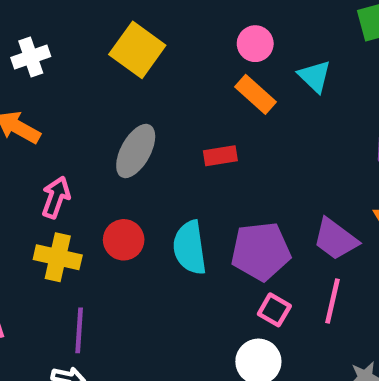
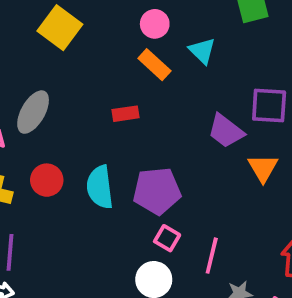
gray ellipse: (136, 151) -> (33, 112), moved
purple trapezoid: (335, 239) -> (226, 131), moved
pink line: (333, 301) -> (212, 256), moved

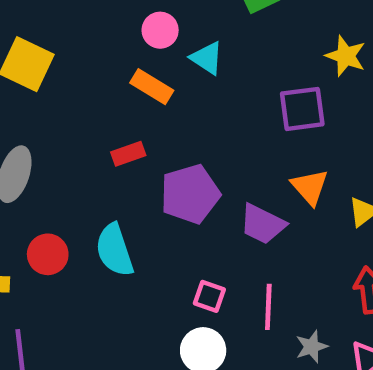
pink circle: (155, 24) -> (160, 30), moved
purple trapezoid: (226, 131) -> (263, 224), moved
purple pentagon: (157, 191) -> (190, 194), moved

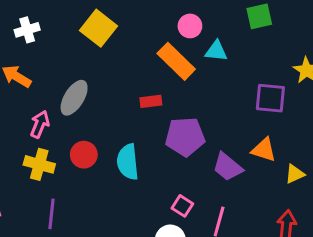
cyan triangle: (207, 58) -> (216, 51), turned -40
orange rectangle: (152, 87) -> (176, 61), size x1.4
orange triangle: (310, 187) -> (264, 150), turned -44

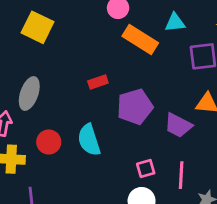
cyan triangle: (216, 51) -> (175, 23), moved
orange rectangle: (176, 61) -> (140, 39), moved
pink square: (182, 206) -> (146, 169), turned -36

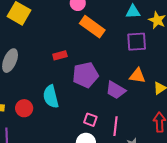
cyan triangle: (175, 23) -> (133, 12), moved
red circle: (49, 142) -> (24, 108), moved
pink square: (146, 169) -> (90, 120), turned 32

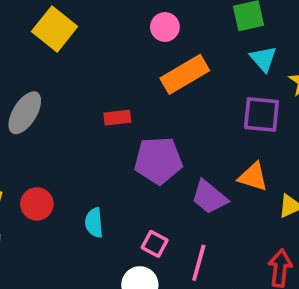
cyan triangle: (133, 12) -> (263, 59), turned 42
orange rectangle: (92, 27) -> (185, 74), turned -75
cyan semicircle: (51, 97) -> (94, 223), moved, size x0.7

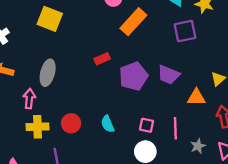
orange triangle: (253, 177) -> (196, 97), moved
purple trapezoid: (209, 197) -> (169, 75), moved

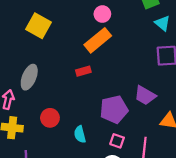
orange rectangle: (133, 22) -> (98, 40), moved
purple pentagon: (134, 76) -> (114, 109), moved
red circle: (71, 123) -> (50, 118), moved

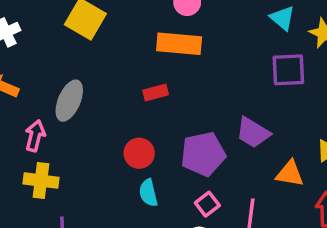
orange rectangle: (98, 40) -> (179, 44), turned 44
red circle: (50, 118) -> (139, 153), moved
pink square: (117, 141) -> (207, 204), turned 32

